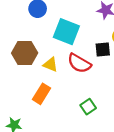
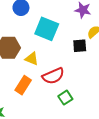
red semicircle: (79, 63) -> (53, 76), moved, turned -55

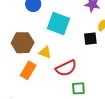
orange rectangle: (23, 85) -> (28, 70), moved
green square: (65, 98) -> (78, 88), turned 32

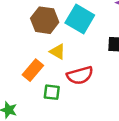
brown hexagon: (23, 43) -> (45, 20), moved
green square: (78, 88) -> (52, 92), moved

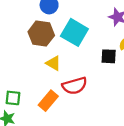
orange rectangle: (33, 70) -> (48, 101), moved
green square: (52, 92) -> (13, 98), moved

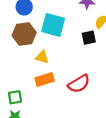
red semicircle: (75, 86) -> (79, 84), moved
orange rectangle: (48, 101) -> (45, 80), moved, turned 48

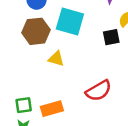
orange rectangle: (45, 80) -> (52, 109), moved

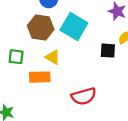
green square: (24, 105) -> (16, 57), moved
orange rectangle: (52, 109) -> (40, 77), moved

